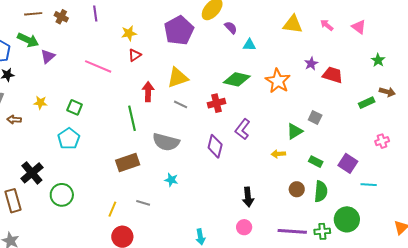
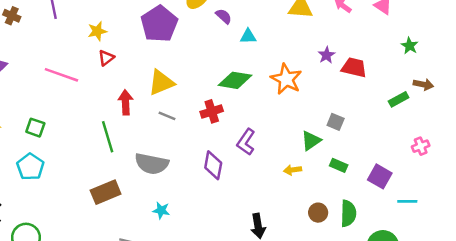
green rectangle: (316, 162) -> (339, 165), moved

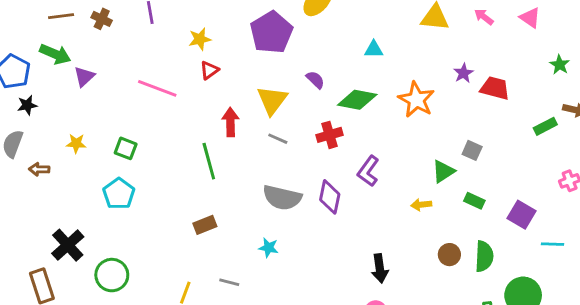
purple semicircle: (224, 16) -> (315, 80), moved
yellow triangle: (161, 83) -> (272, 100), turned -32
gray semicircle: (152, 164) -> (282, 198), moved
brown rectangle: (106, 192) -> (205, 225), size x0.7

